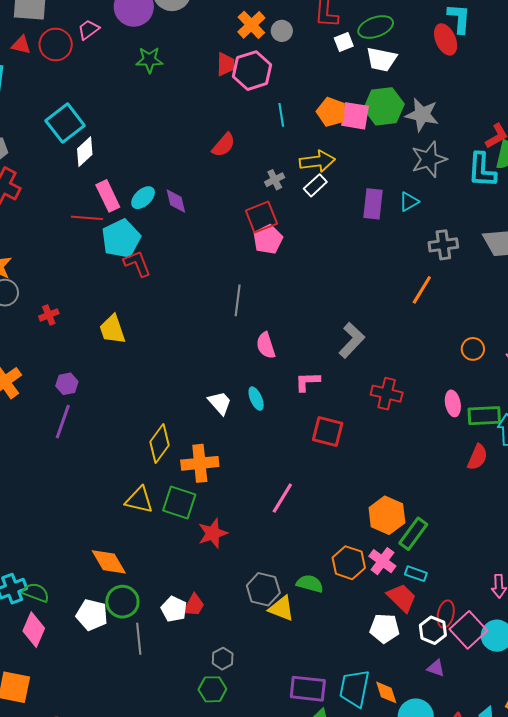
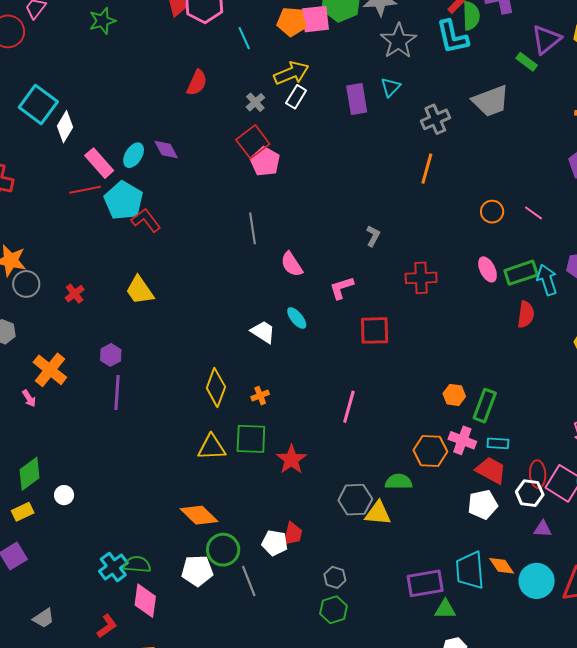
gray L-shape: (352, 340) -> (373, 236), size x0.6
orange cross: (200, 463) -> (260, 396), size x0.5
orange hexagon: (387, 515) -> (454, 395), size x0.6

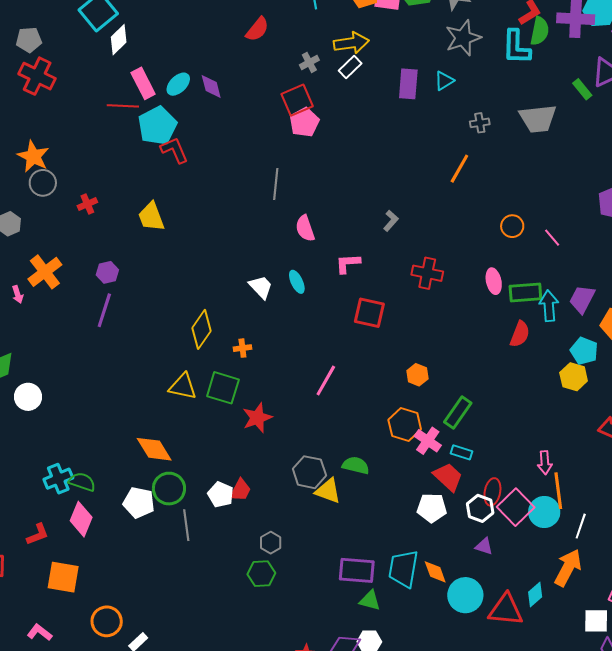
gray cross: (435, 119) -> (480, 123), size x0.7
orange hexagon: (454, 395) -> (417, 375), moved
orange hexagon: (430, 451) -> (405, 425), moved
white circle: (64, 495) -> (28, 397), size x1.4

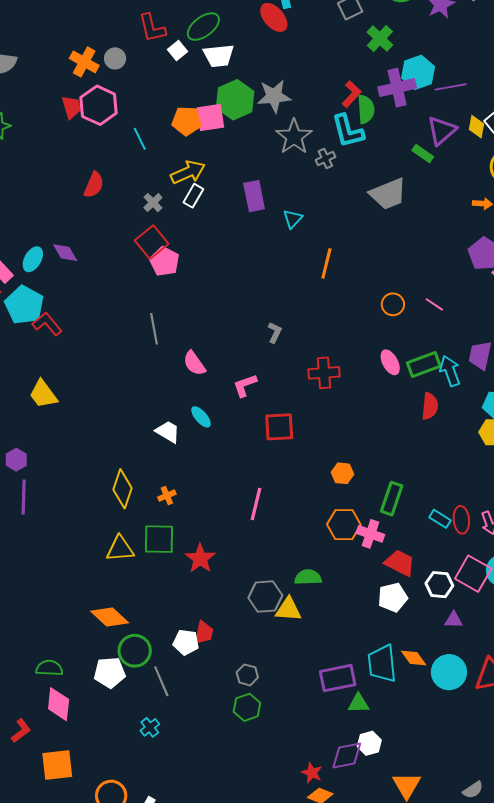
cyan triangle: (444, 81) -> (293, 219), moved
gray cross: (480, 123) -> (325, 158), moved
cyan rectangle: (461, 452) -> (440, 519), moved, turned 30
cyan cross: (58, 479) -> (150, 727), moved, size x0.7
red ellipse: (492, 492) -> (461, 520), moved

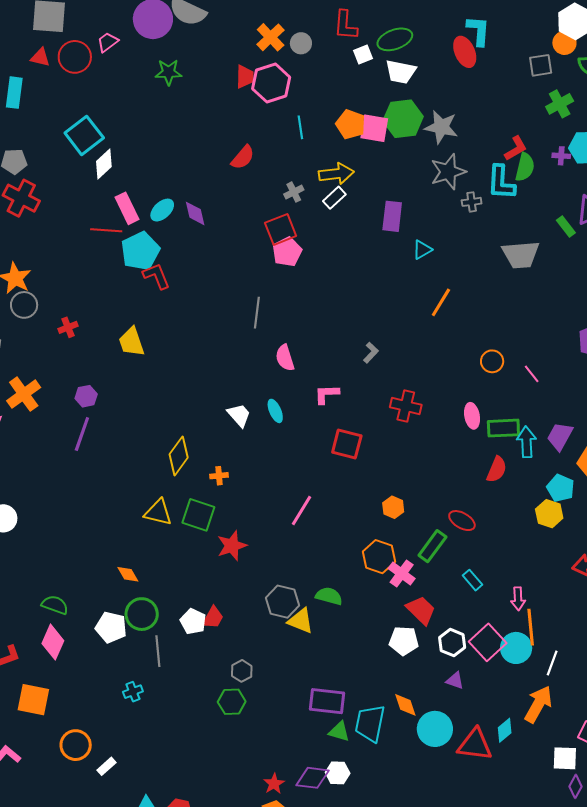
purple cross: (397, 88) -> (561, 156), size x0.5
red ellipse: (461, 520) -> (462, 521), moved, turned -72
orange diamond: (110, 617) -> (128, 574), size x0.6
cyan trapezoid: (382, 664) -> (370, 723), moved

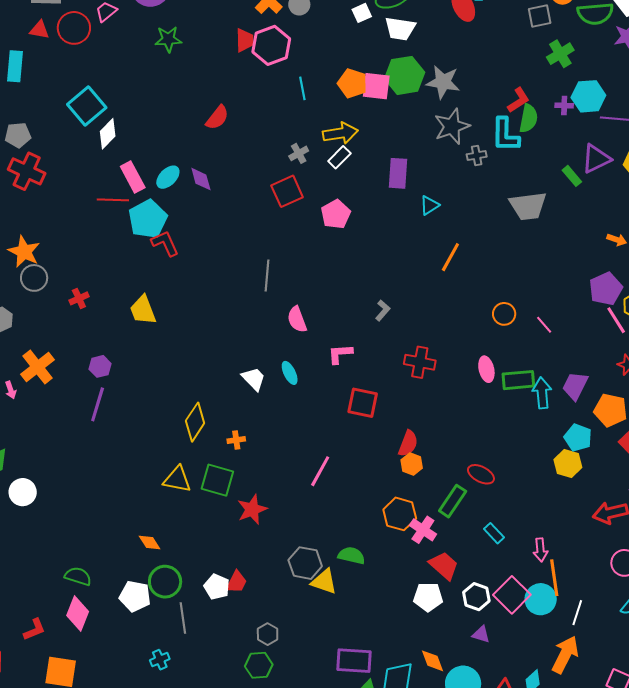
red semicircle: (243, 157) -> (217, 118), moved
pink pentagon: (287, 252) -> (336, 214), moved
red semicircle: (497, 469) -> (408, 443), moved

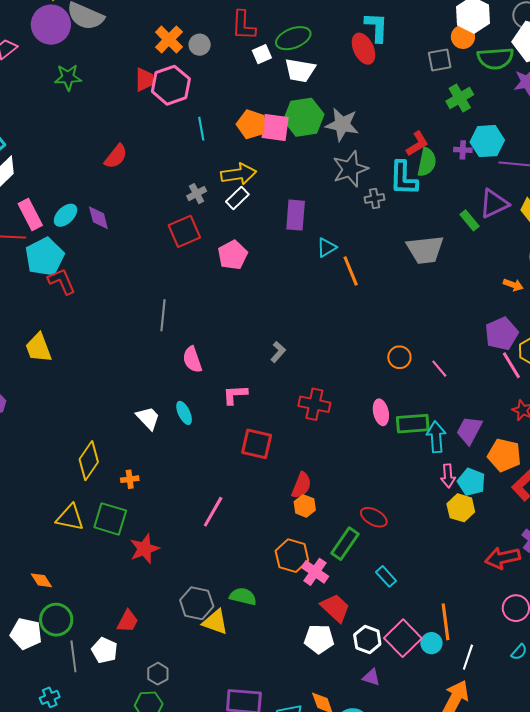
orange line: (450, 257) -> (351, 271), moved, turned -52
pink arrow: (540, 550) -> (448, 476), moved
white pentagon: (217, 587) -> (105, 650), moved
cyan circle: (541, 599) -> (431, 643), size x0.7

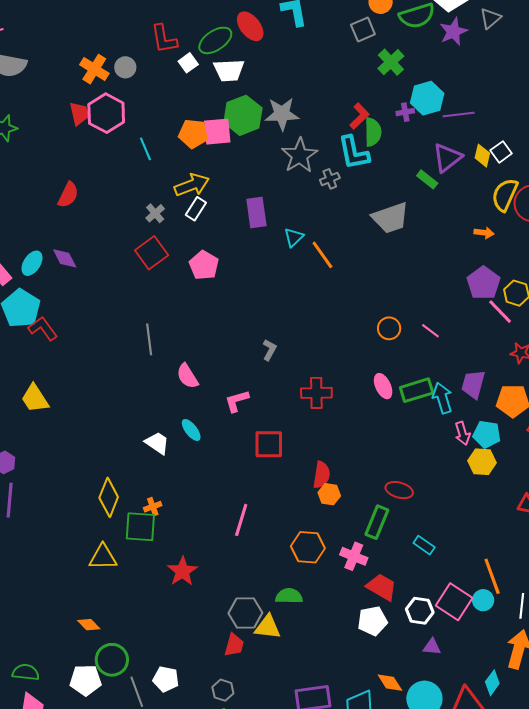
red ellipse: (363, 49) -> (250, 26), moved
green square: (110, 519) -> (140, 527), moved
orange hexagon: (292, 556) -> (308, 547), moved
red trapezoid: (128, 621) -> (234, 645), moved

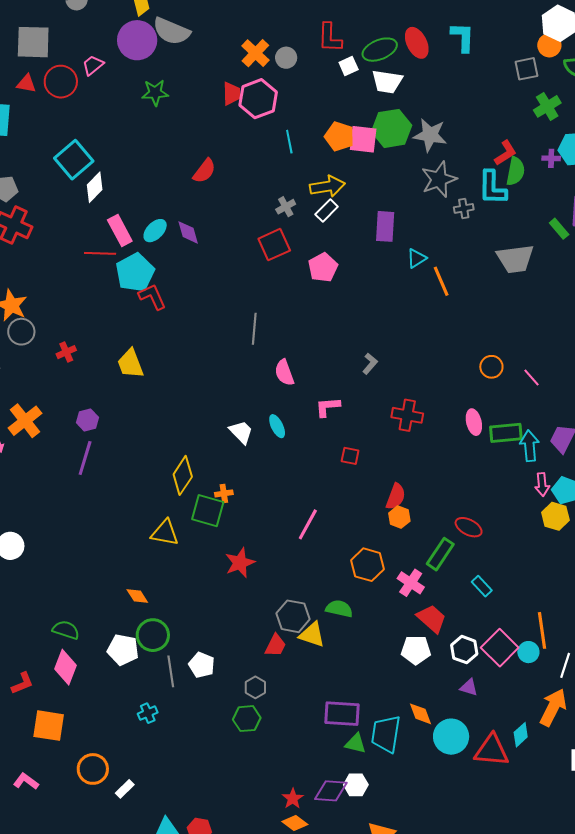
red square: (269, 444) -> (350, 456), size x0.6

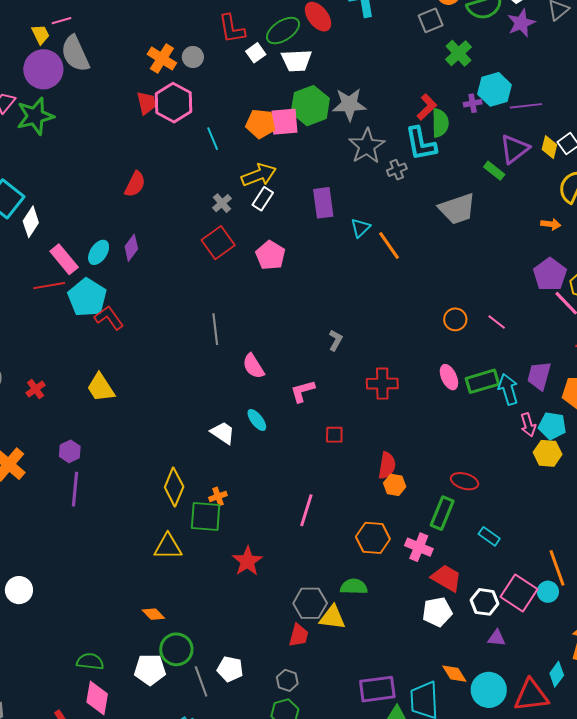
gray semicircle: (171, 31) -> (75, 54), turned 54
green star: (155, 93) -> (35, 116), moved, size x1.4
purple diamond: (188, 232) -> (131, 248), turned 64

